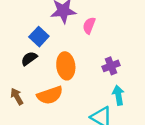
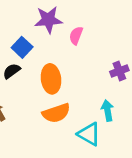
purple cross: (111, 66) -> (119, 71), moved
orange semicircle: (50, 95) -> (56, 113), moved

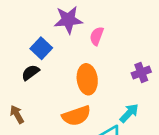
orange ellipse: (51, 79) -> (87, 79), moved
cyan arrow: (108, 110) -> (129, 113), turned 54

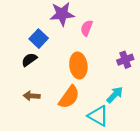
brown arrow: (17, 114) -> (32, 96), moved, turned -56
orange semicircle: (76, 116) -> (69, 97), turned -35

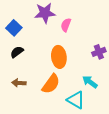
blue square: (39, 39) -> (14, 28), moved
cyan arrow: (115, 95) -> (90, 82), turned -98

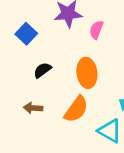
black semicircle: (17, 52) -> (42, 70), moved

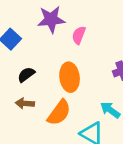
brown arrow: (33, 108) -> (25, 103), moved

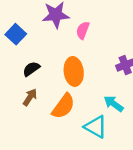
brown arrow: (25, 103) -> (30, 97), turned 120

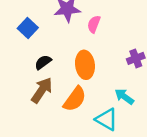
brown arrow: (30, 97) -> (42, 90), size x1.5

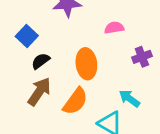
pink semicircle: (94, 24) -> (114, 28), moved, turned 60
blue square: (28, 28) -> (27, 36), moved

